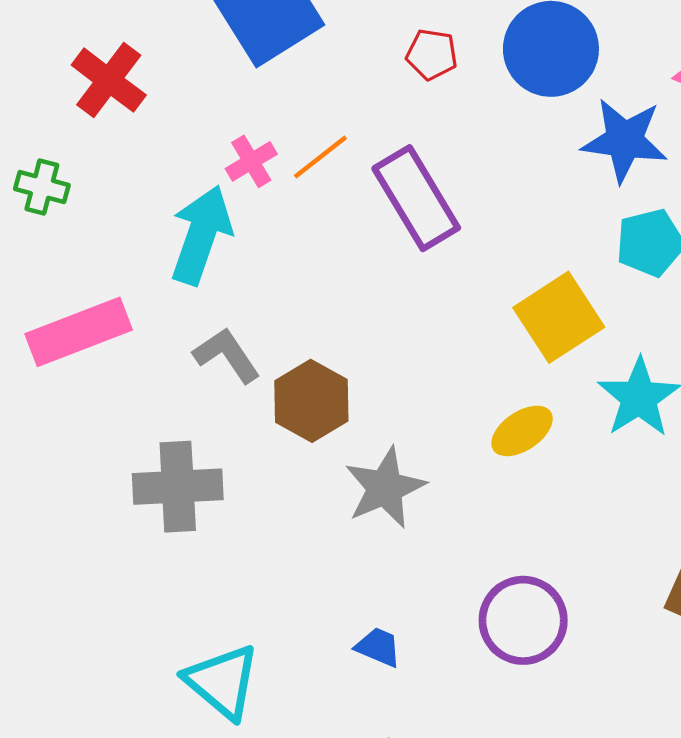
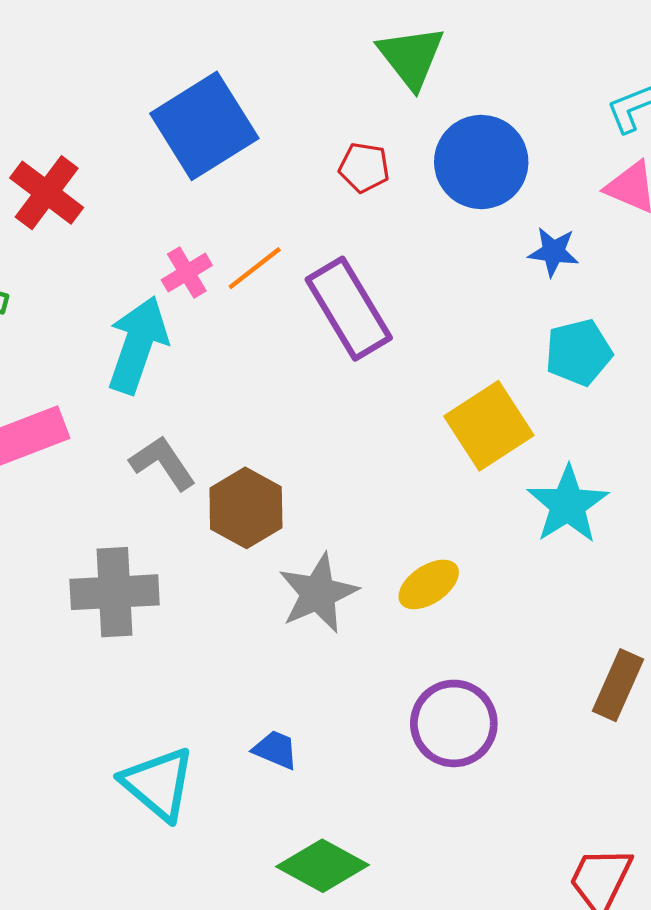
blue star: (624, 140) -> (553, 252), size x0.6
yellow ellipse: (522, 431) -> (429, 584), moved
blue trapezoid: (378, 647) -> (275, 750), moved

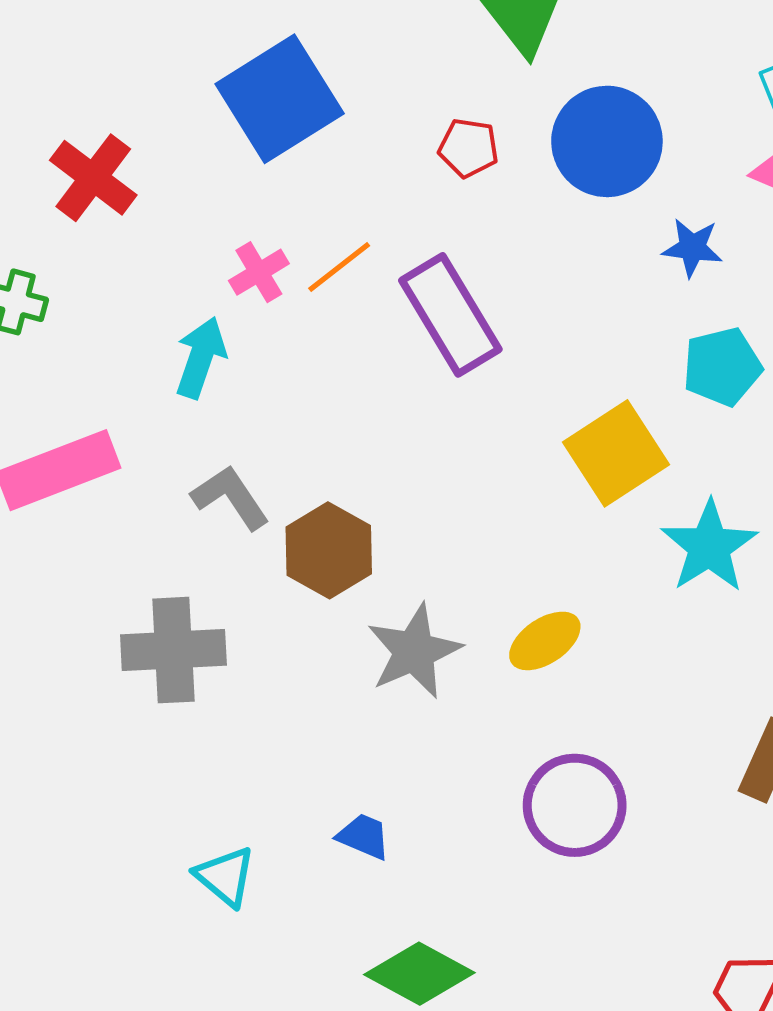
cyan arrow: (138, 345) -> (201, 358), size x0.7
cyan triangle: (158, 784) -> (225, 877), size x0.7

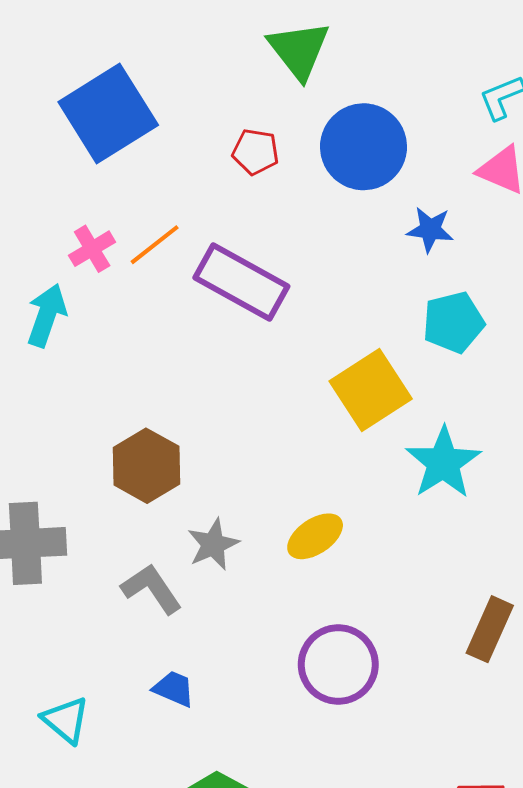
purple rectangle: (450, 315) -> (241, 282), turned -30
gray L-shape: (230, 497) -> (152, 589), moved
gray star: (414, 651) -> (213, 544), size x0.7

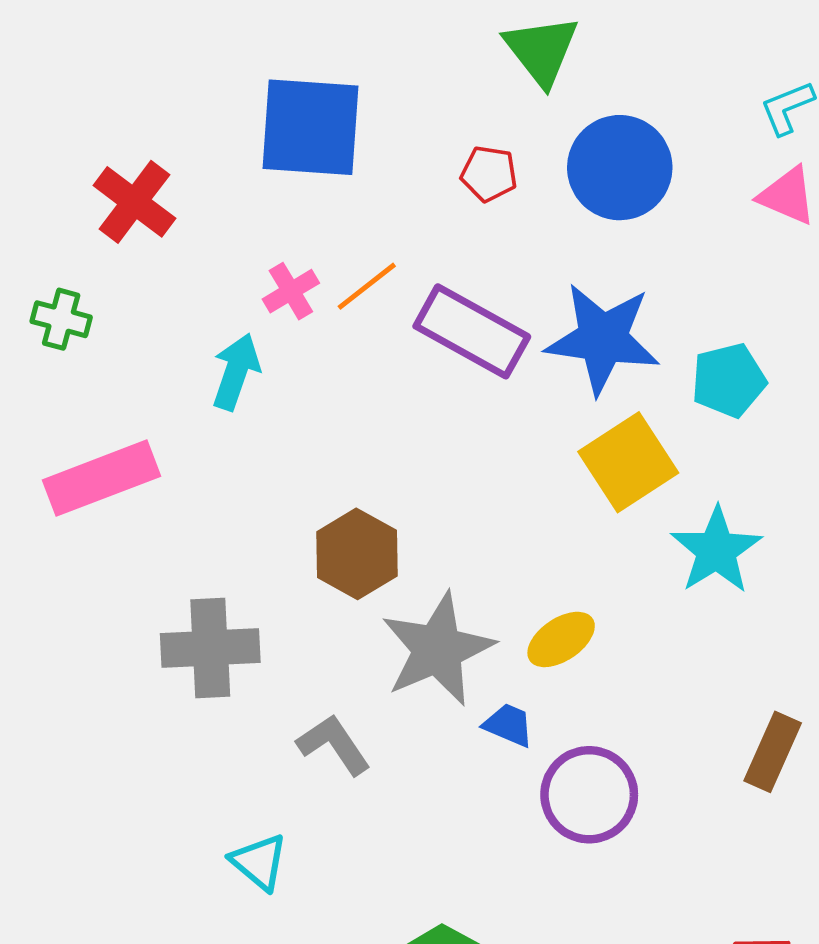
blue square: (108, 113) -> (310, 127), turned 36
blue star: (430, 230) -> (603, 339), moved, size x2.0
gray star: (213, 544) -> (438, 649), size x1.8
gray L-shape: (152, 589) -> (334, 745), moved
blue trapezoid: (174, 689) -> (509, 725), moved

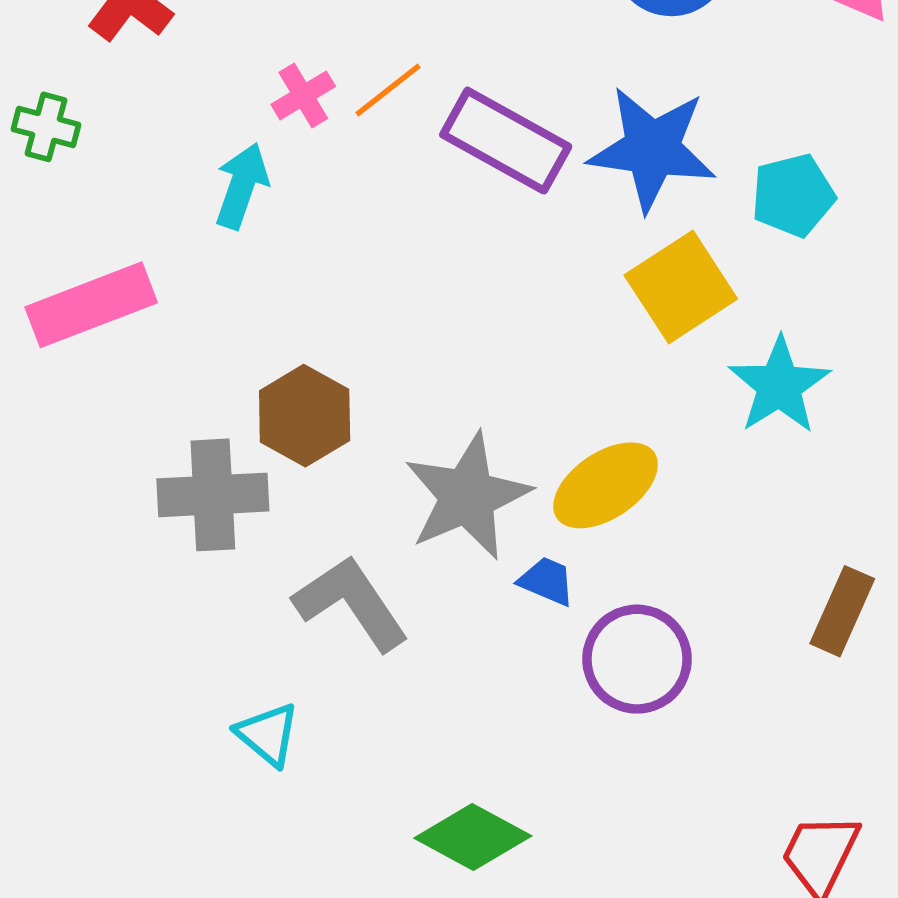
brown hexagon: (357, 554) -> (305, 416), moved
yellow ellipse: (561, 639) -> (606, 485), size x1.4
gray L-shape: (334, 745) -> (351, 603), size x1.4

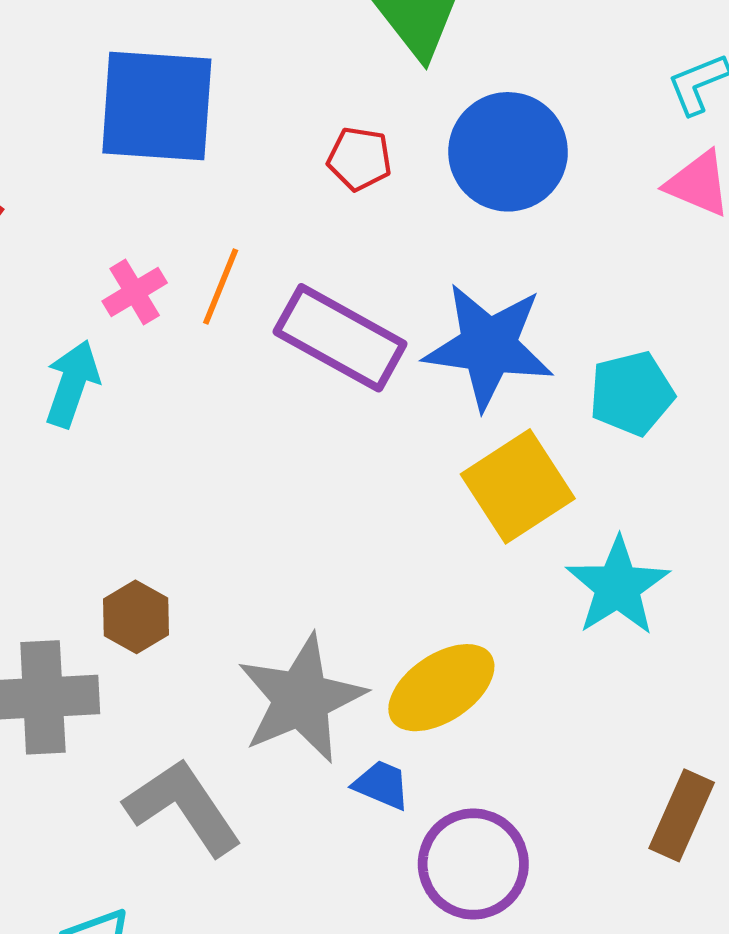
orange line: (388, 90) -> (221, 286), turned -30
brown hexagon: (305, 416) -> (136, 617), size x0.7

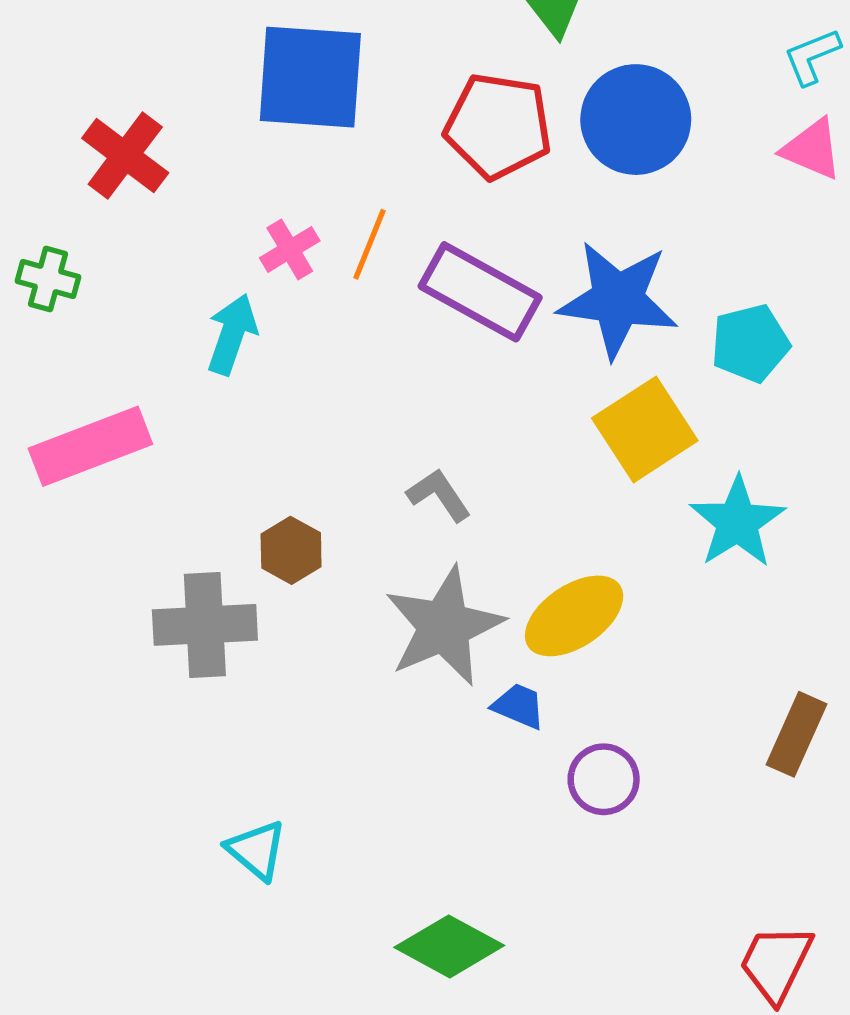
red pentagon: (359, 159) -> (498, 126), size x1.8
gray L-shape: (183, 807) -> (439, 495), moved, size x0.6
purple circle: (473, 864) -> (604, 779), size x0.7

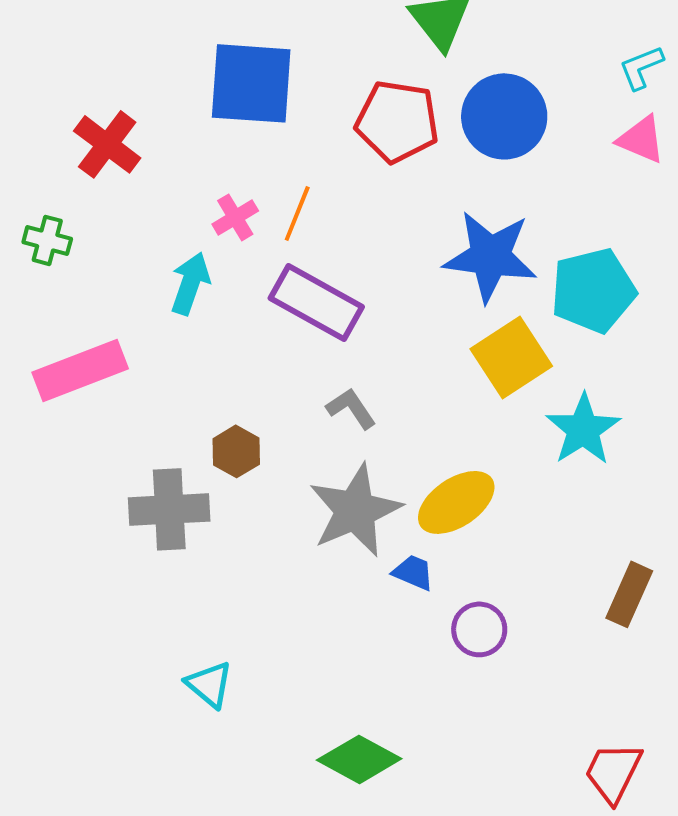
purple rectangle: (480, 292) -> (316, 302), moved
cyan pentagon: (750, 343) -> (593, 290), size x1.4

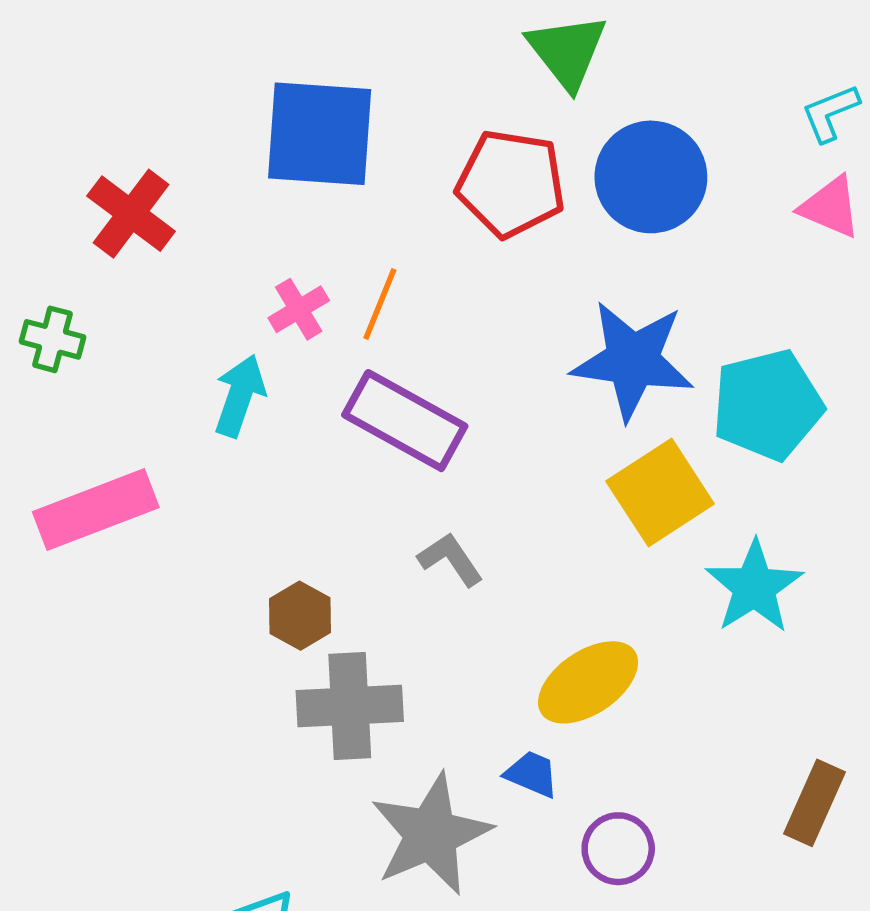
gray cross: (169, 509) -> (350, 706), moved
gray star: (355, 510) -> (431, 834), moved

